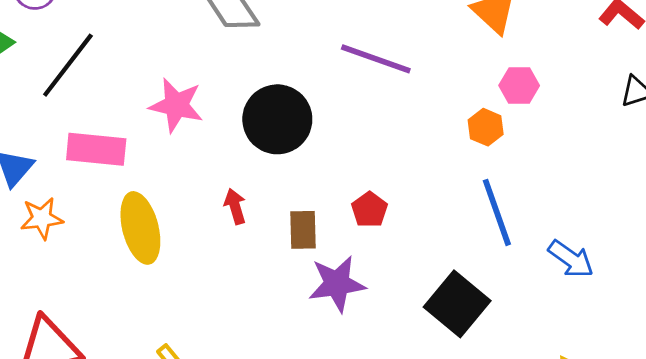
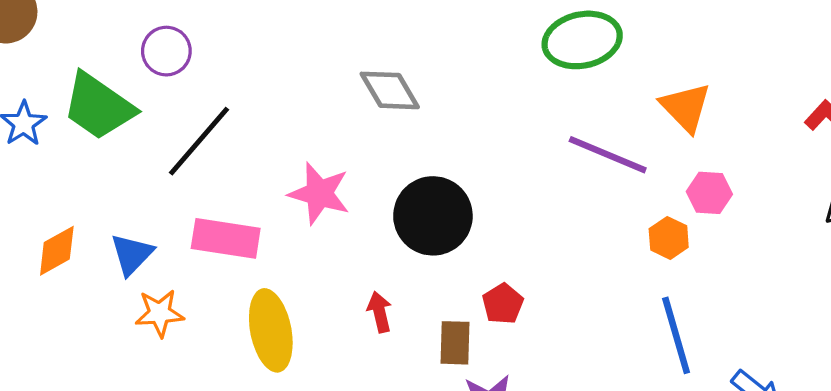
purple line: (376, 59) -> (608, 155), moved
red pentagon: (369, 210) -> (503, 304), moved

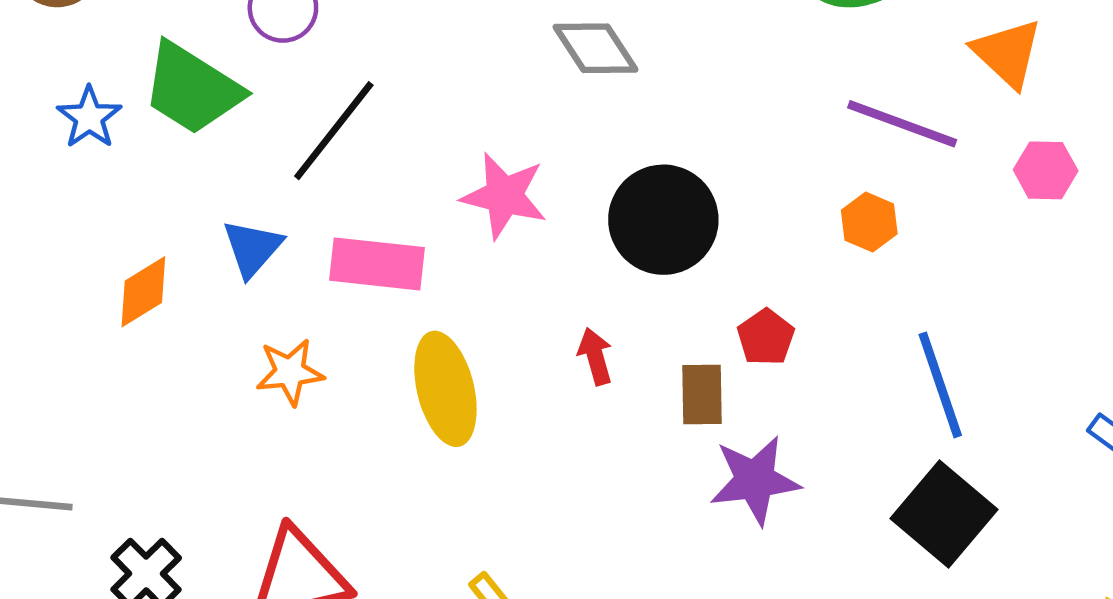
orange hexagon: (669, 238) -> (869, 222), moved
blue triangle: (132, 254) -> (252, 248), moved
blue line: (676, 335) -> (940, 385), moved

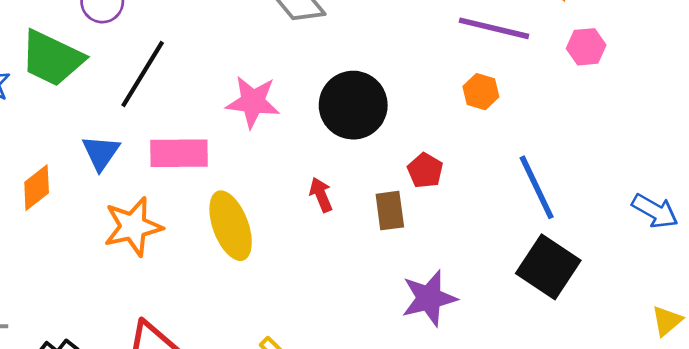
orange star: (290, 372) -> (133, 227), size x1.4
purple star: (755, 480) -> (429, 298), moved

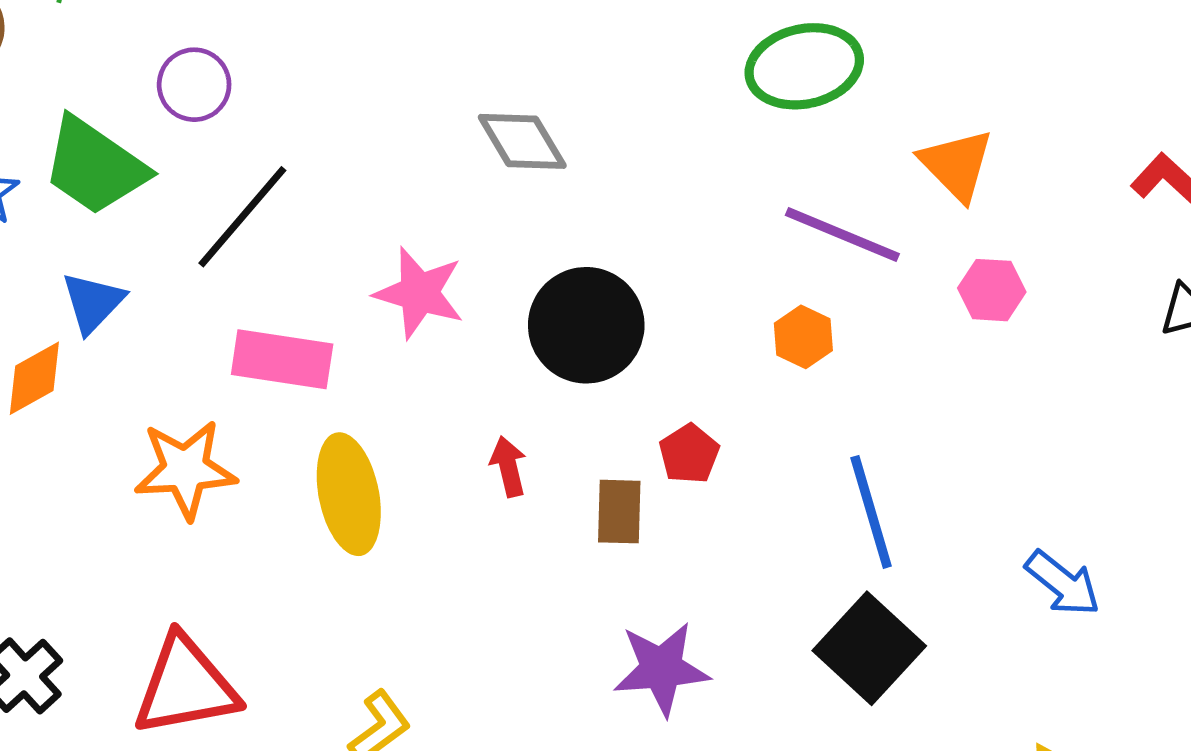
blue triangle: (101, 153) -> (93, 302), moved

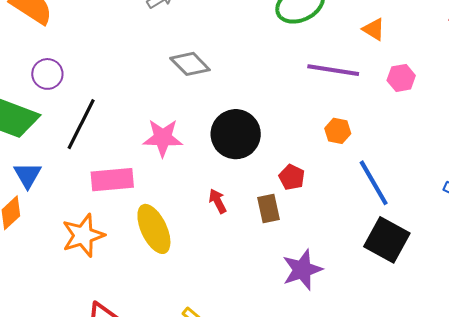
orange triangle: (957, 165) -> (374, 29), size x0.7
orange hexagon: (803, 337) -> (338, 131), moved

